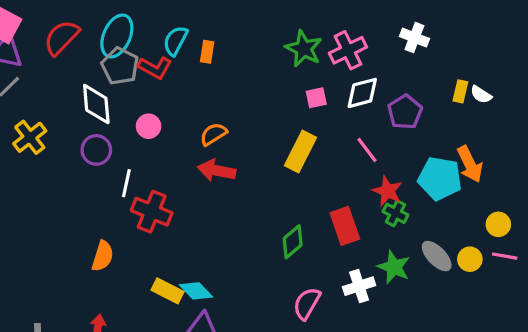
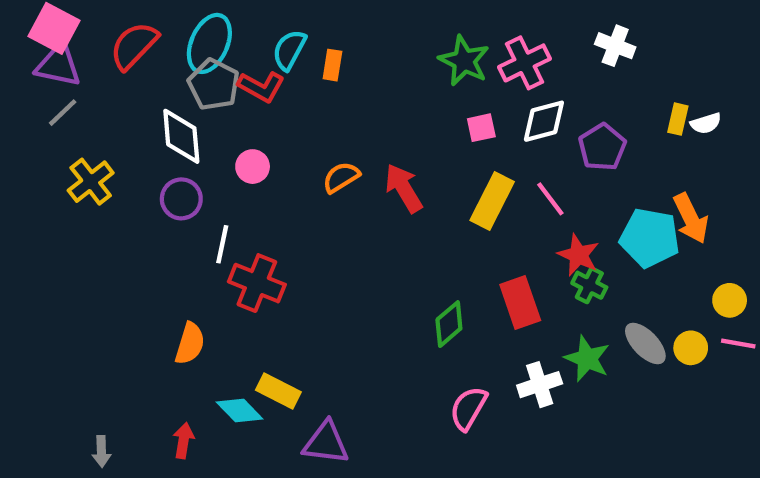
white semicircle: (481, 95) -> (706, 123), turned -50
yellow rectangle: (300, 152) -> (492, 201), moved
red arrow: (217, 171) -> (404, 188), moved, turned 48
cyan diamond: (196, 291) -> (240, 410), moved

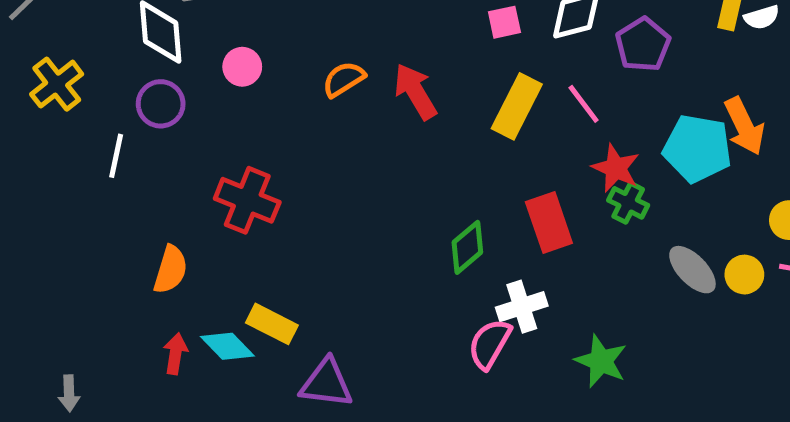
white line: (222, 244) -> (116, 156), moved
green star: (587, 359) -> (601, 361), moved
white cross: (540, 385) -> (522, 307), moved
red arrow: (183, 441) -> (175, 354), moved

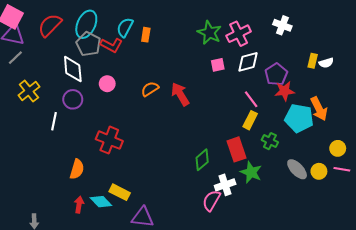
yellow rectangle: (517, 106) -> (250, 120), moved, size x0.7
red star: (616, 168) -> (285, 91), moved, turned -30
green star: (601, 361) -> (251, 172), moved

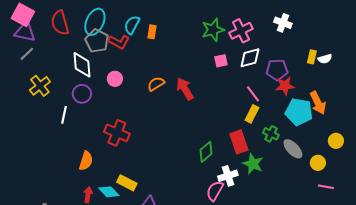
red semicircle: (50, 25) -> (60, 23), turned -60
green star: (209, 33) -> (213, 30), turned 30
purple pentagon: (276, 74) -> (277, 70), turned 30
gray ellipse: (297, 169) -> (293, 149), moved
pink line: (342, 169) -> (326, 187), moved

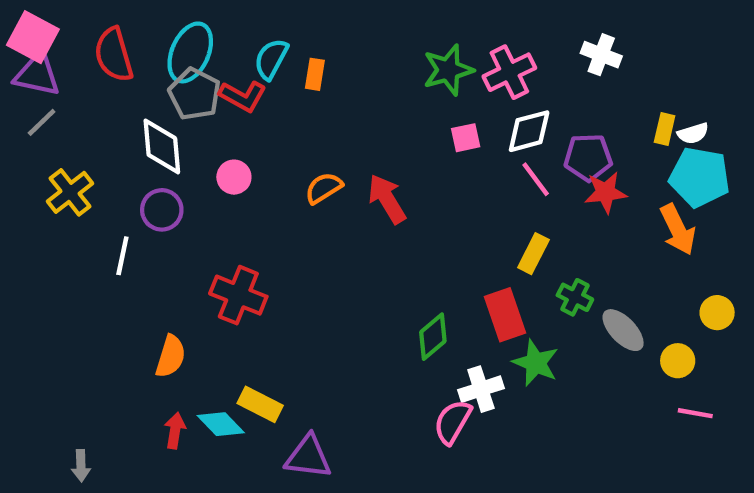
pink line: (253, 94) -> (536, 179), moved
cyan pentagon: (299, 112) -> (700, 177), moved

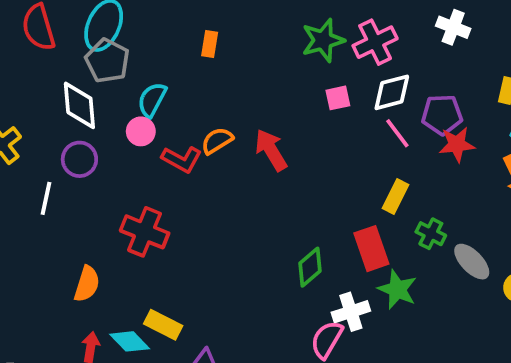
cyan semicircle: (271, 59) -> (152, 100), moved
red L-shape: (243, 96) -> (182, 159), moved

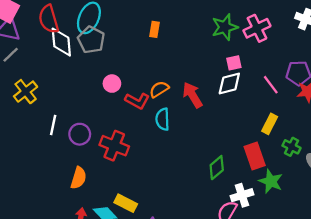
white diamond: (392, 92) -> (229, 84), moved
cyan semicircle: (152, 100) -> (163, 119), moved, turned -30
white diamond: (79, 105) -> (61, 42), moved
purple circle: (79, 159) -> (80, 134), moved

